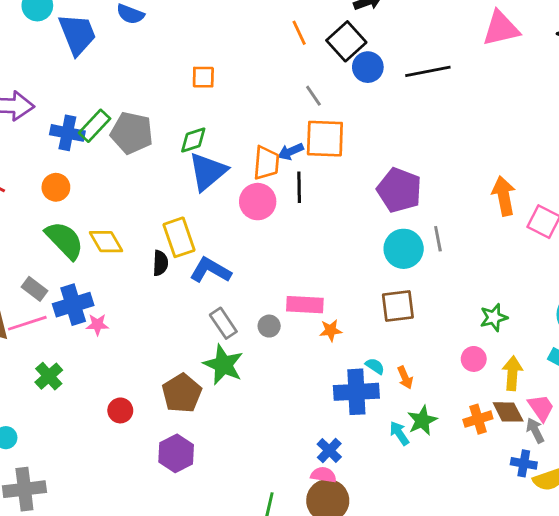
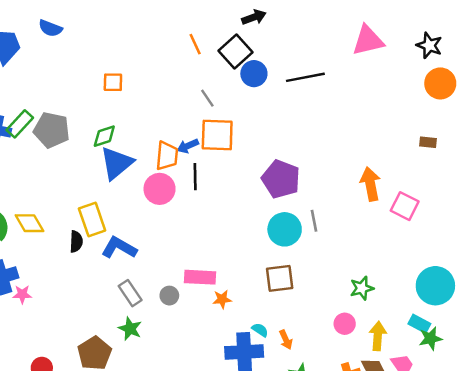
green star: (223, 365) -> (130, 329), size x0.7

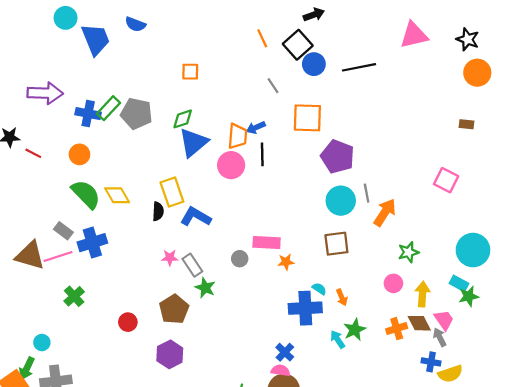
orange square: (217, 135) -> (307, 118), moved
orange arrow: (370, 184) -> (385, 212), moved, turned 44
gray rectangle: (130, 293) -> (192, 265), moved
pink star: (22, 294) -> (170, 258), moved

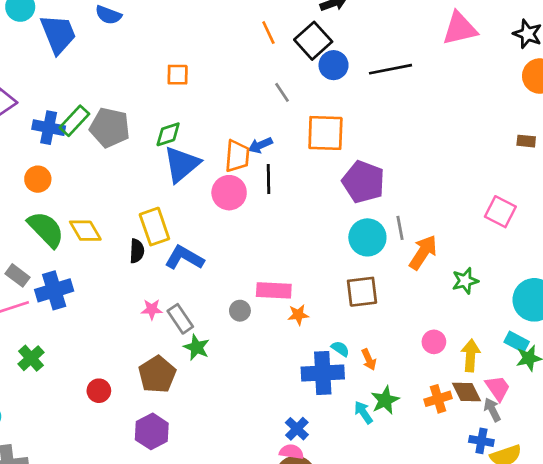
green star: (408, 252) -> (465, 281), moved

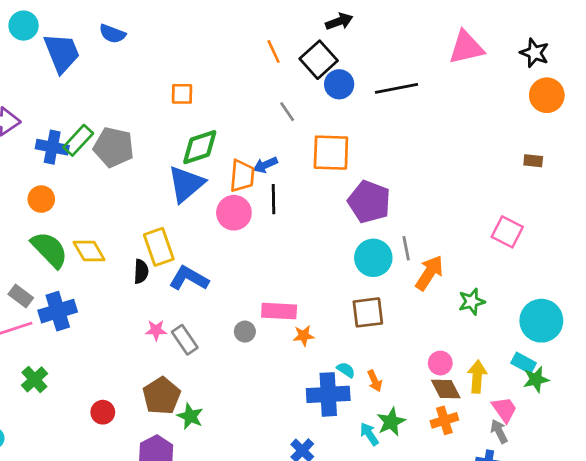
green diamond: (168, 134) -> (200, 147), moved, size x1.4
green star: (197, 347) -> (190, 416), moved
brown diamond: (466, 392) -> (446, 389), moved

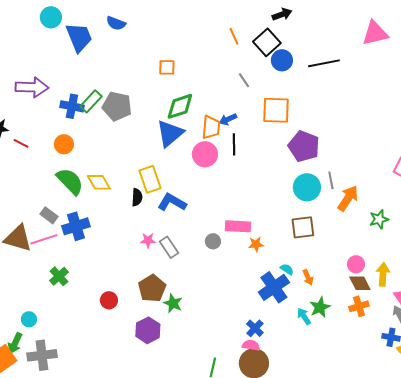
blue cross: (328, 394) -> (274, 287), turned -32

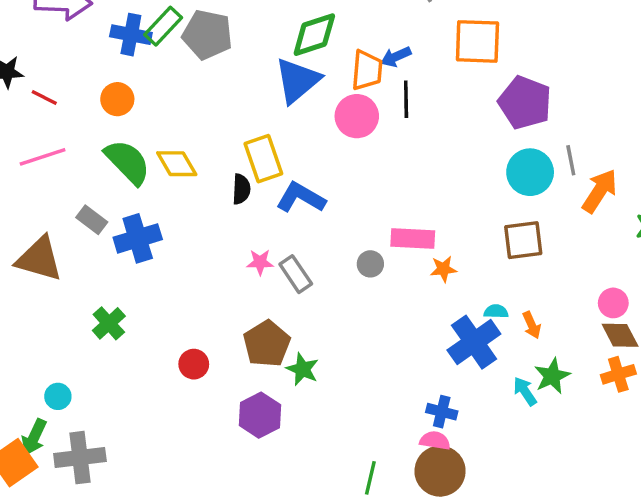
pink line: (44, 239) -> (43, 157), moved
cyan semicircle: (287, 269) -> (496, 311), turned -32
blue cross: (255, 328) -> (442, 412), turned -30

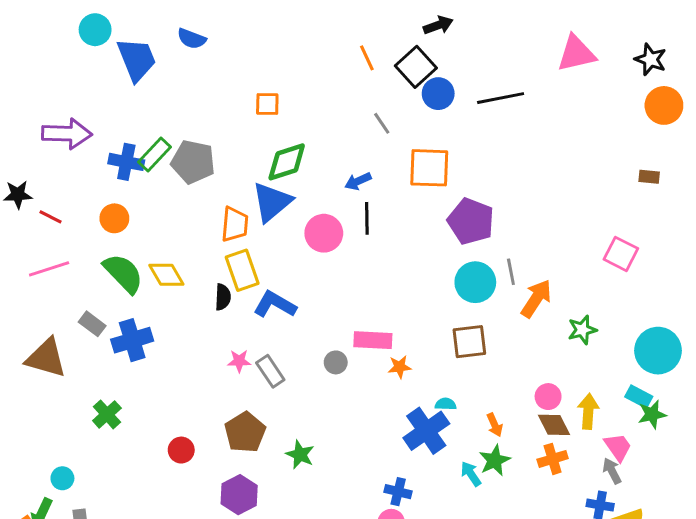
orange trapezoid: (367, 70) -> (235, 224), moved
orange arrow: (532, 325) -> (495, 425), moved
green star: (302, 369) -> (300, 455), moved

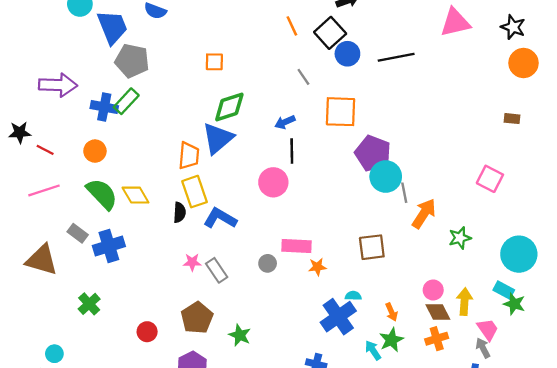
gray pentagon: (193, 162) -> (132, 61), moved
pink circle: (324, 233) -> (273, 182), moved
cyan circle: (475, 282) -> (386, 177), moved
green star: (652, 414) -> (514, 304), turned 30

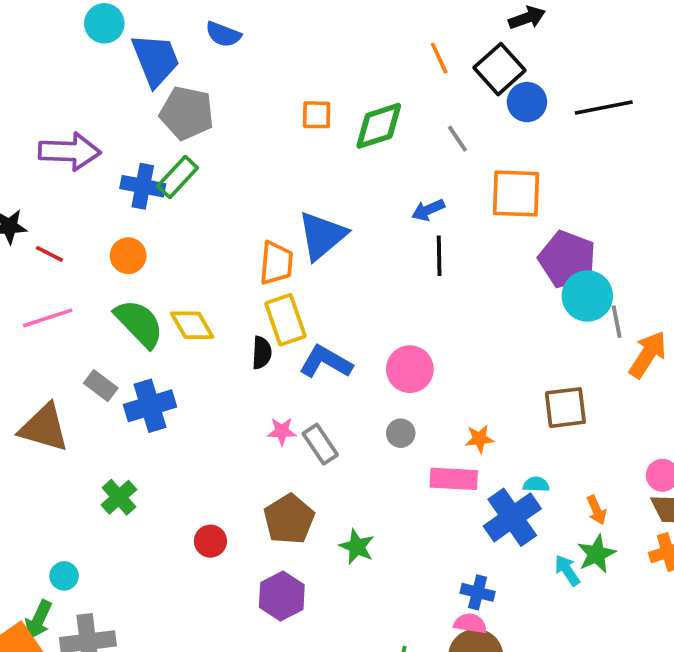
green diamond: (229, 107) -> (379, 126), moved
pink circle: (273, 182) -> (410, 369), moved
pink rectangle: (296, 246) -> (454, 479), moved

